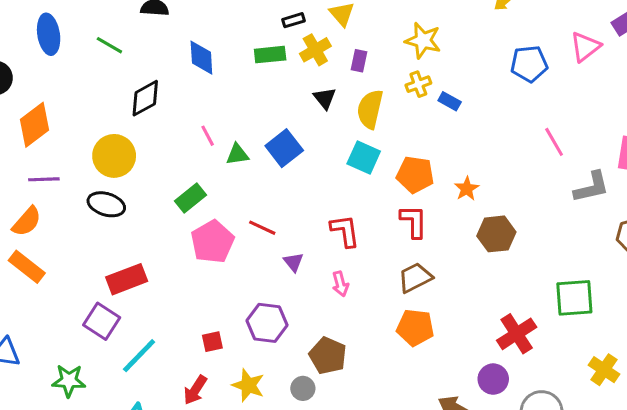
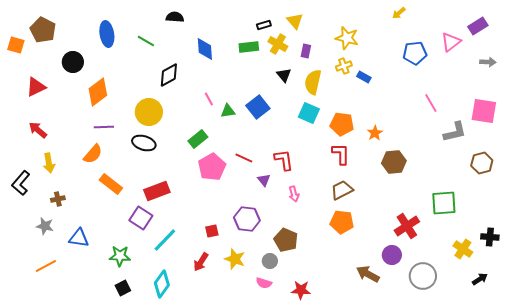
yellow cross: (315, 50) -> (278, 44), turned -30
red L-shape: (345, 231) -> (284, 160), moved
orange rectangle: (27, 267) -> (111, 184), moved

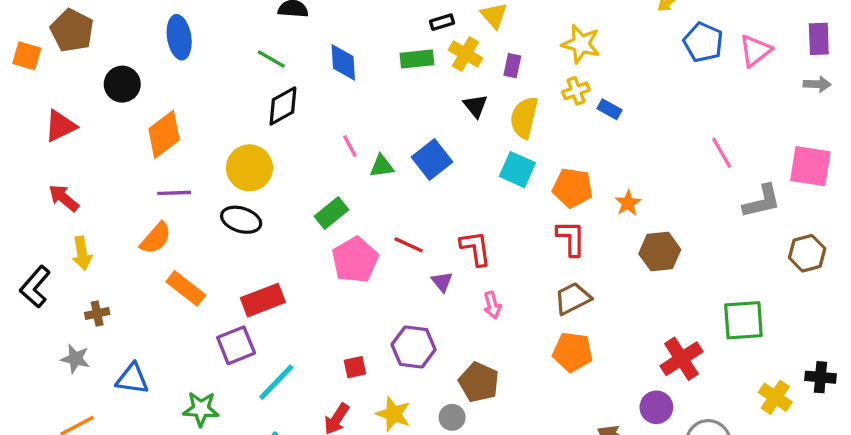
purple rectangle: (478, 26) -> (819, 39), moved, turned -60
green line: (146, 41) -> (271, 59), moved
blue pentagon: (415, 53) -> (703, 42), moved, turned 30
purple square: (141, 218) -> (236, 345), turned 35

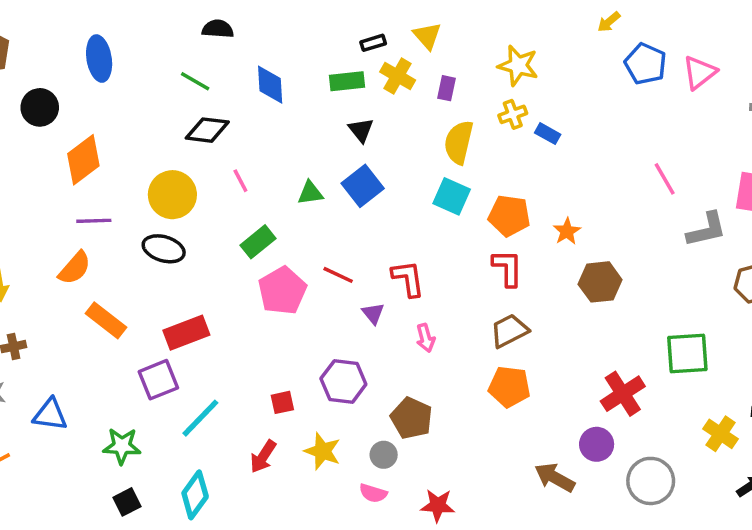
black diamond: (283, 106) -> (207, 130), turned 36
black triangle: (476, 106) -> (361, 130), moved
pink line: (350, 146) -> (240, 181), moved

